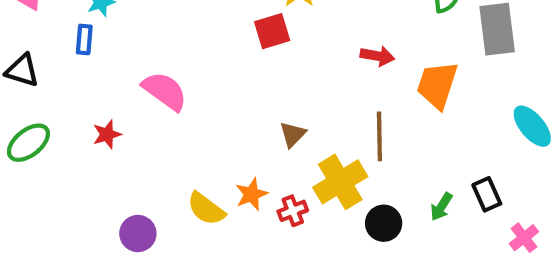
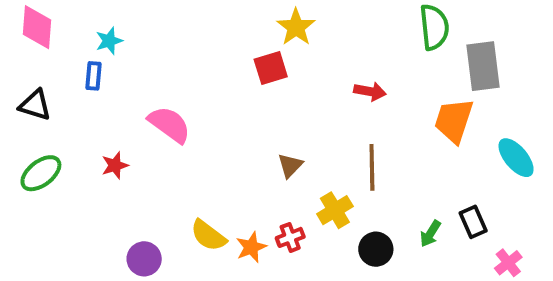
orange trapezoid: (437, 85) -> (454, 121), moved
yellow cross: (340, 182) -> (335, 210), size x0.7
orange star: (251, 194) -> (251, 247), moved

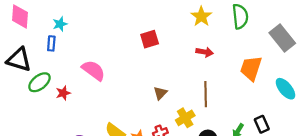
yellow star: (296, 27) -> (201, 16), moved
gray rectangle: (483, 66) -> (282, 38), moved, turned -32
black triangle: (35, 105) -> (19, 60), size x1.4
green ellipse: (41, 173) -> (39, 82), moved

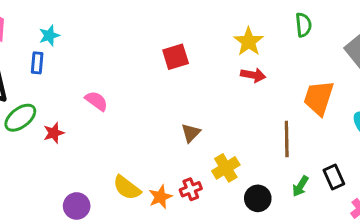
yellow star: (201, 16) -> (249, 42), moved
green semicircle: (240, 16) -> (303, 25), size x0.7
pink semicircle: (93, 70) -> (96, 101), size x0.7
brown line: (206, 94) -> (287, 139), moved

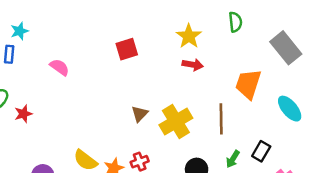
pink semicircle: (96, 101) -> (60, 67), moved
yellow cross: (226, 168) -> (176, 122), moved, size x1.4
black rectangle: (334, 177) -> (261, 151), turned 54

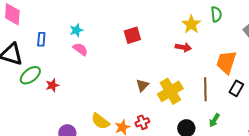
cyan star: (19, 31) -> (76, 30), moved
yellow star: (189, 36) -> (191, 24), moved
black rectangle: (261, 151) -> (236, 88), moved

